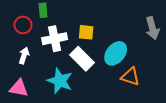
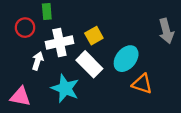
yellow square: (86, 32) -> (94, 36), turned -35
white arrow: (24, 56) -> (38, 61), moved

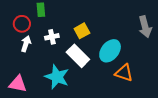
white cross: (59, 42) -> (52, 37), size x0.6
white arrow: (38, 61) -> (26, 44), moved

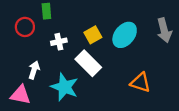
white arrow: (26, 44) -> (34, 70), moved
cyan ellipse: (110, 51) -> (125, 35), moved

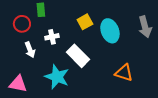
yellow square: (93, 35) -> (85, 22), moved
cyan ellipse: (125, 35) -> (110, 31), turned -60
white arrow: (34, 70) -> (30, 50), moved, turned 140

